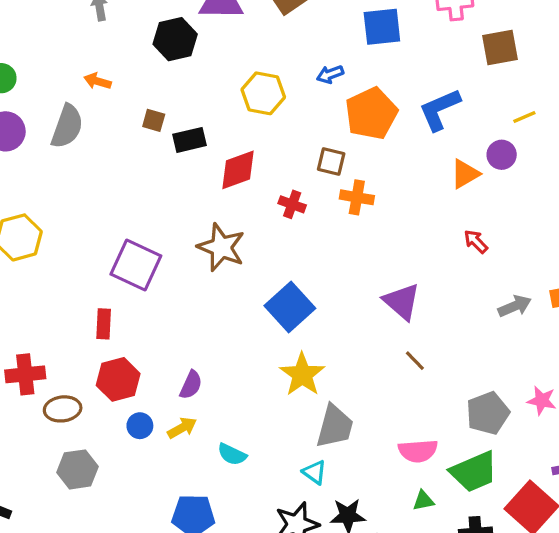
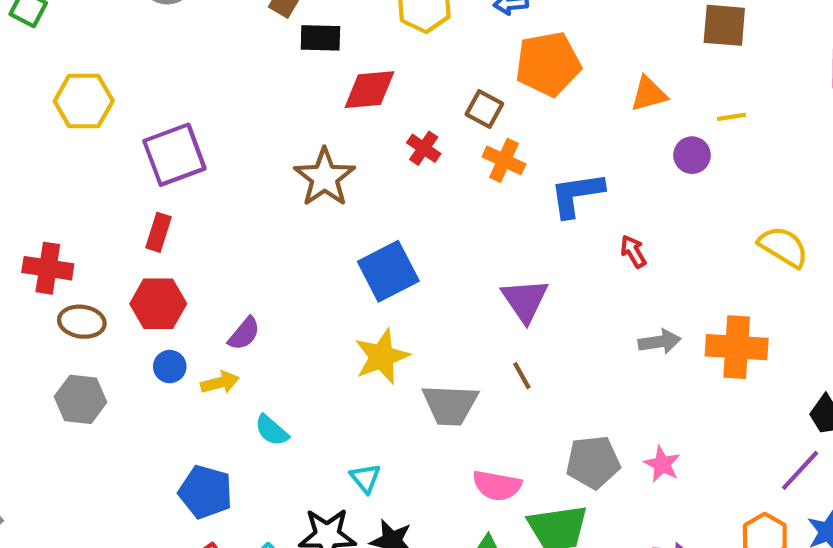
blue L-shape: (440, 109) -> (577, 195), moved
orange triangle: (465, 174) -> (649, 94), moved
purple square: (136, 265) -> (174, 155), moved, turned 30
gray trapezoid: (335, 426) -> (450, 405), moved, turned 63

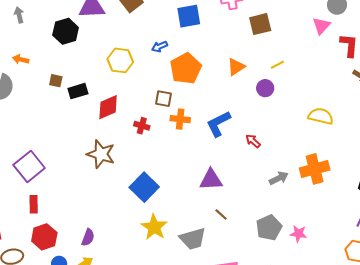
purple triangle: (525, 300) -> (211, 180), turned -40
gray pentagon: (593, 462) -> (269, 228), moved

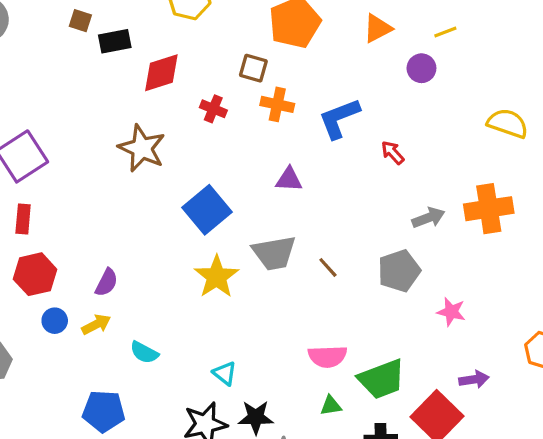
purple triangle: (211, 180) -> (289, 179), moved, size x0.7
gray pentagon: (269, 228) -> (399, 271), moved
gray trapezoid: (193, 239) -> (274, 253), moved

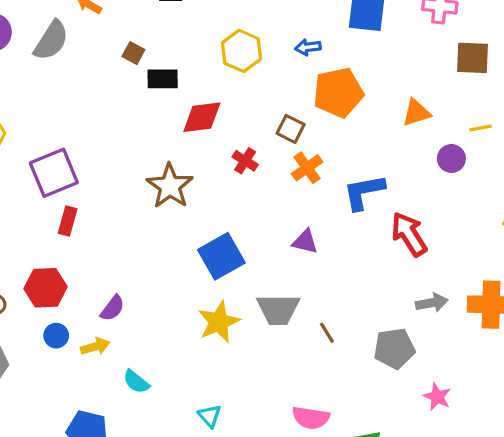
orange cross: (277, 104) -> (307, 168), turned 32
red arrow: (393, 153) -> (409, 234), size x1.8
red rectangle: (23, 219) -> (68, 221), moved

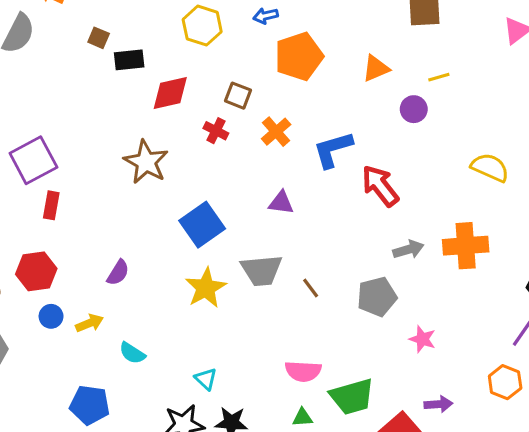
brown square: (291, 129) -> (238, 96), moved
purple semicircle: (112, 308) -> (118, 273), moved

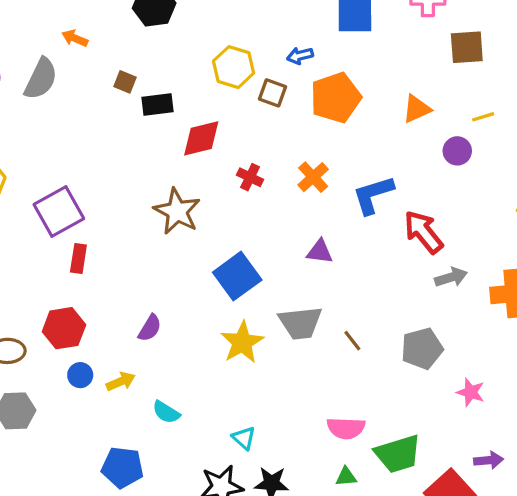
brown square: (238, 96) -> (272, 93), moved
gray arrow: (408, 249) -> (451, 277), moved

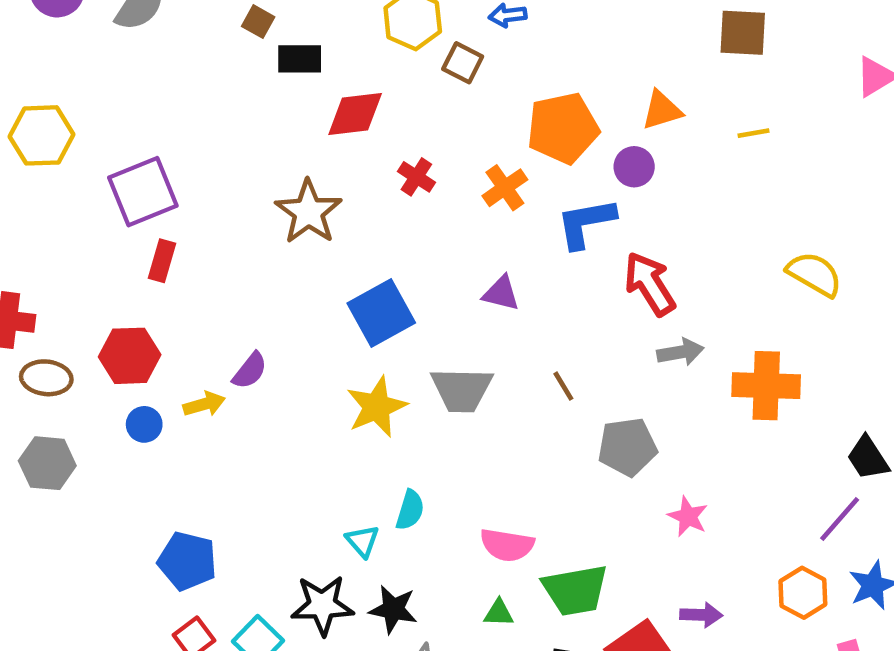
orange pentagon: (336, 98) -> (563, 128), moved
purple circle: (457, 151) -> (634, 167), moved
brown line: (352, 341) -> (563, 386), moved
yellow arrow: (121, 382) -> (204, 404), moved
cyan semicircle: (166, 412) -> (410, 510), moved, turned -112

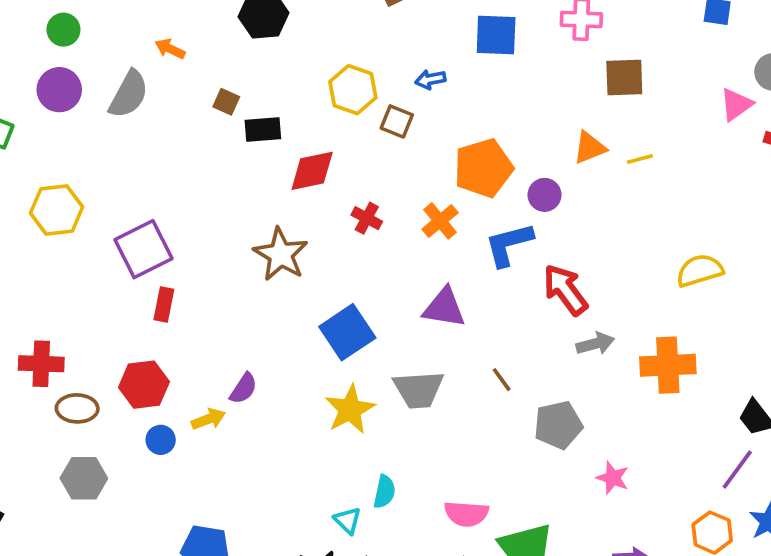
orange triangle: (662, 110) -> (590, 148), moved
yellow semicircle: (814, 274) -> (700, 270), turned -42
purple triangle: (501, 293) -> (444, 308), size x1.4

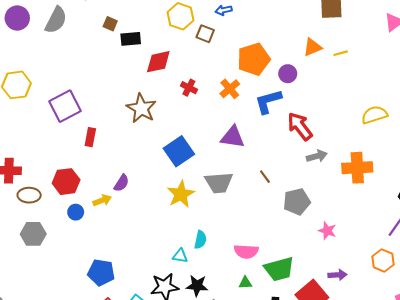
red rectangle: (164, 304) -> (90, 137), moved
cyan triangle: (348, 520) -> (180, 256), turned -35

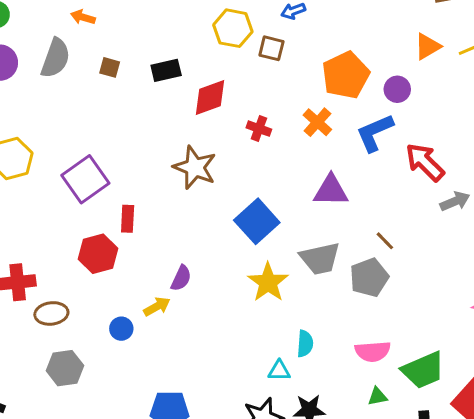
brown square: (110, 24) -> (110, 67), moved
red hexagon: (66, 182) -> (98, 254), moved
gray pentagon: (297, 202) -> (369, 277), moved

